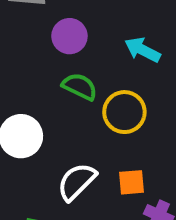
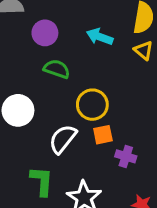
yellow circle: (124, 112) -> (92, 105), moved

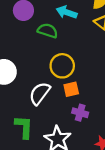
green semicircle: (57, 69) -> (48, 31), moved
purple cross: (126, 156) -> (80, 113), moved

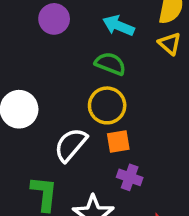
green semicircle: (48, 31) -> (110, 64), moved

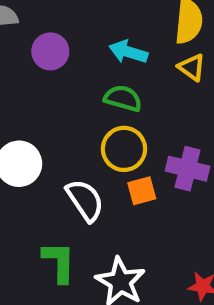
white semicircle: (71, 145) -> (85, 200), turned 111
purple cross: (130, 177) -> (188, 169), moved, size x1.4

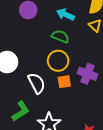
green L-shape: (59, 262) -> (21, 111), turned 50

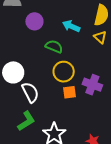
green semicircle: (60, 36) -> (54, 46), moved
white semicircle: (37, 83) -> (30, 92), moved

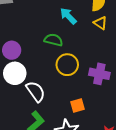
purple circle: (34, 21) -> (12, 50), moved
cyan arrow: (71, 26) -> (68, 16), turned 30
orange square: (70, 92) -> (77, 105), moved

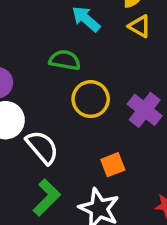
purple cross: (99, 74) -> (145, 110), turned 30

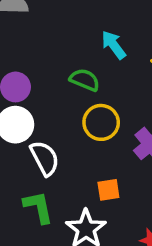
green L-shape: (47, 197) -> (38, 207), turned -69

